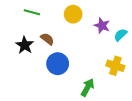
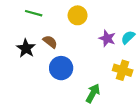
purple star: (102, 26) -> (107, 38), moved

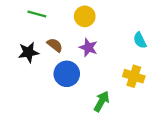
cyan semicircle: (128, 37) -> (140, 40), turned -72
purple star: (107, 38) -> (88, 47), moved
black star: (26, 48) -> (28, 52), turned 30

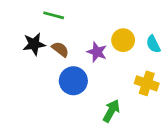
green line: (37, 14) -> (54, 15), moved
yellow circle: (85, 16) -> (123, 40), moved
black star: (28, 52) -> (34, 44), moved

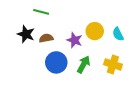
black star: (34, 44) -> (26, 34), turned 30
brown semicircle: (60, 49) -> (46, 38), turned -48
green arrow: (111, 111) -> (84, 64), moved

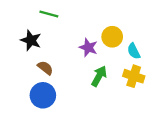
cyan semicircle: (118, 34) -> (134, 51), moved
brown semicircle: (46, 38) -> (45, 68), moved, turned 48
blue circle: (56, 62) -> (43, 95), moved

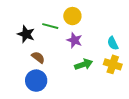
green line: (49, 14) -> (50, 26), moved
yellow circle: (112, 37) -> (72, 16), moved
green arrow: (99, 76) -> (84, 64), turned 42

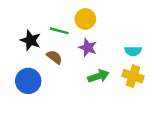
cyan semicircle: (113, 43) -> (133, 51), turned -64
brown semicircle: (38, 57) -> (54, 57), moved
blue circle: (36, 81) -> (28, 81), moved

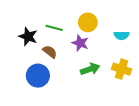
yellow circle: (85, 19) -> (88, 22), moved
cyan semicircle: (133, 51) -> (121, 35), moved
blue circle: (28, 81) -> (38, 76), moved

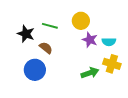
cyan semicircle: (121, 35) -> (109, 42), moved
purple star: (80, 43) -> (90, 40), moved
green arrow: (90, 69) -> (90, 73), moved

